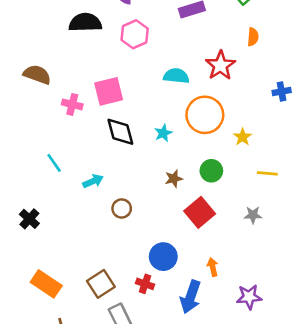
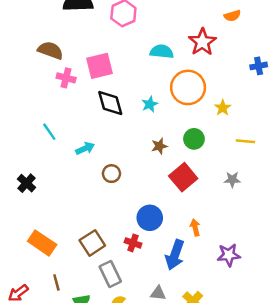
orange semicircle: (253, 37) -> (232, 16), turned 70
brown semicircle: (37, 75) -> (50, 50), moved

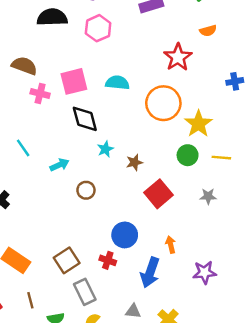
cyan semicircle: (162, 52) -> (117, 83), moved
cyan star: (150, 104) -> (105, 149), moved
yellow star: (223, 108) -> (198, 124), size x1.6
green circle: (194, 139) -> (188, 155), moved

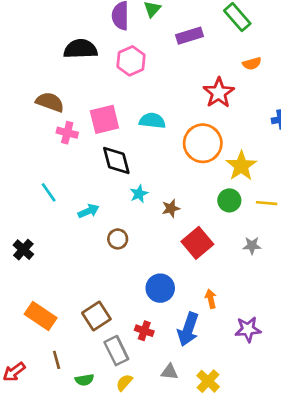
red cross: (108, 260) -> (144, 331), moved

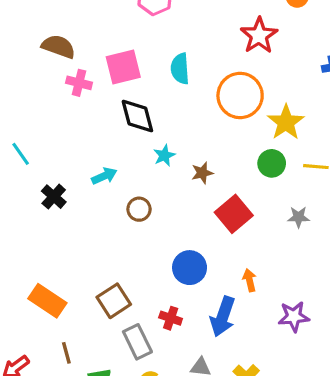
cyan semicircle: (152, 121) -> (180, 69), turned -100
cyan line: (49, 192) -> (21, 154), moved
black cross: (23, 250) -> (54, 197), moved

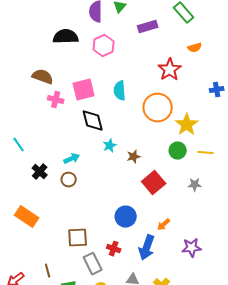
brown circle: (139, 209) -> (69, 180), moved
orange arrow: (250, 280) -> (164, 225), turned -120
orange rectangle: (47, 301) -> (27, 217), moved
brown square: (114, 301) -> (78, 238), turned 30

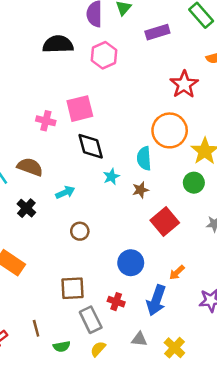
brown semicircle: (43, 77) -> (30, 167), moved
cyan semicircle: (120, 91) -> (144, 158), moved
brown circle: (69, 180) -> (80, 231), moved

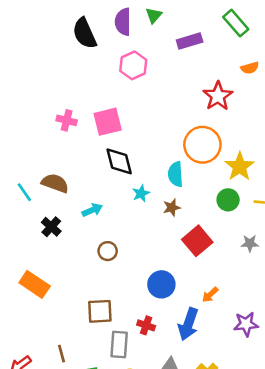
black semicircle: (58, 44) -> (85, 33), moved, turned -112
pink cross: (46, 121) -> (67, 120), moved
gray rectangle: (91, 320) -> (119, 345), turned 30

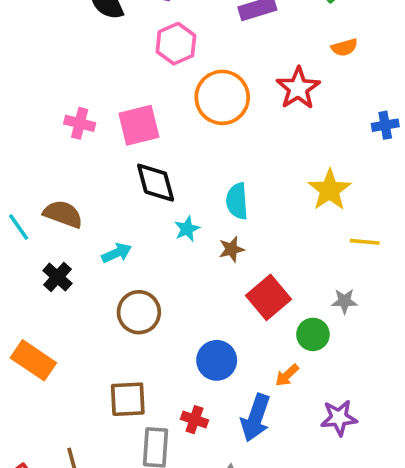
orange circle: (202, 145) -> (222, 97), moved
green circle: (228, 200) -> (313, 334), moved
brown circle: (108, 251) -> (139, 312), size x1.5

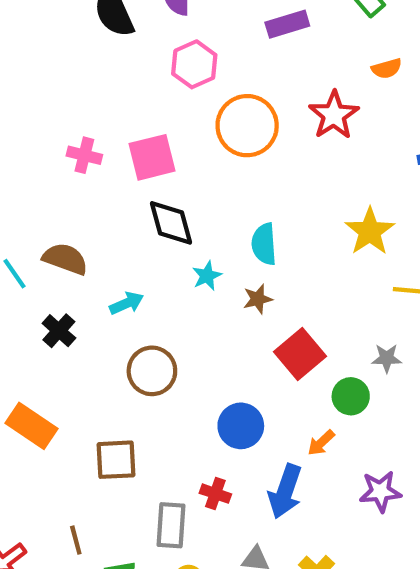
brown square: (128, 399) -> (116, 460), moved

